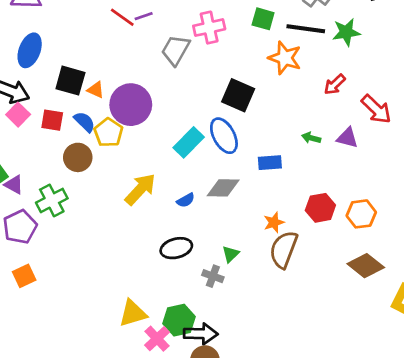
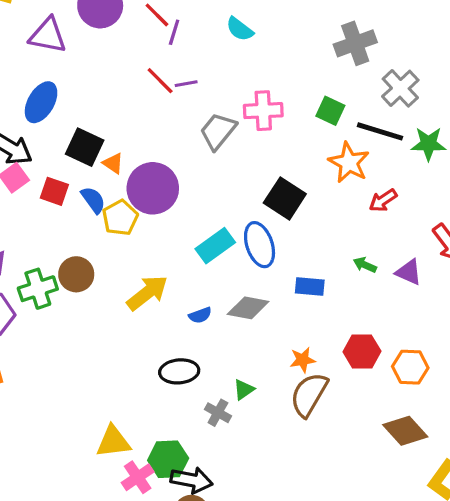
red arrow: (335, 84) -> (383, 200), moved
brown circle: (78, 157) -> (76, 274), moved

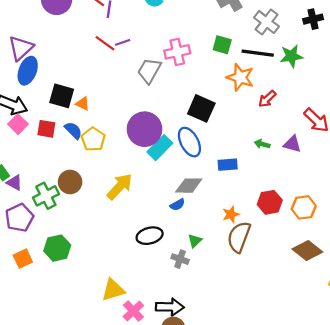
purple triangle: (48, 35) -> (21, 48), moved, turned -44
purple circle: (153, 188) -> (145, 129), moved
blue semicircle: (200, 315) -> (177, 205), moved
green hexagon: (168, 459) -> (57, 248), moved

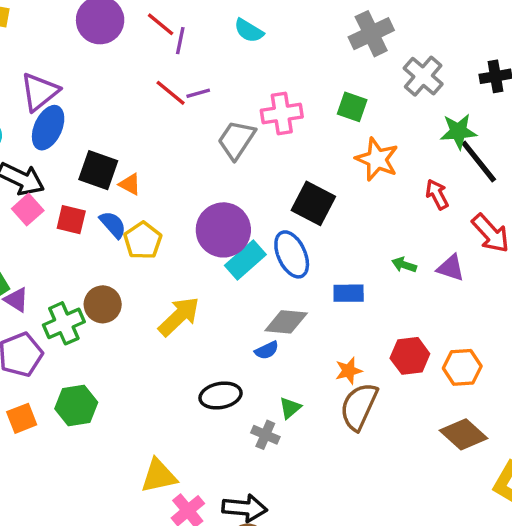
black line: (258, 53) -> (479, 161), moved, turned 40
red arrow: (267, 99) -> (437, 194), moved, turned 102

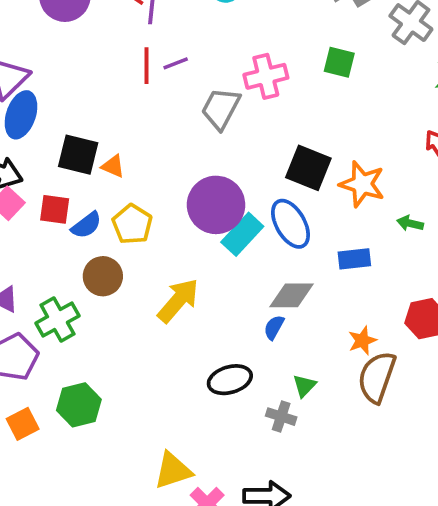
red line: (171, 93) -> (147, 66), turned 56
orange star: (377, 159) -> (362, 184), moved
blue semicircle: (113, 225) -> (86, 225), moved, turned 100
brown circle: (103, 304) -> (103, 276), moved
blue semicircle: (267, 350) -> (274, 327), turned 150

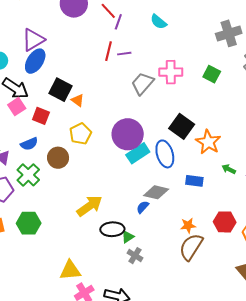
blue semicircle: (86, 225) -> (29, 144), moved
yellow arrow: (178, 300) -> (90, 206), moved
green cross: (57, 320) -> (28, 175), turned -30
green triangle: (304, 386) -> (128, 237), moved

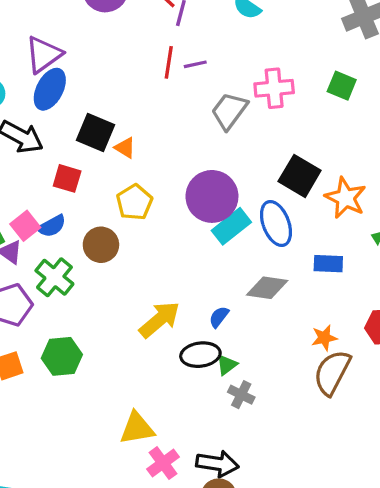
pink square: (17, 107) -> (25, 226), moved
blue semicircle: (143, 207) -> (219, 317), moved

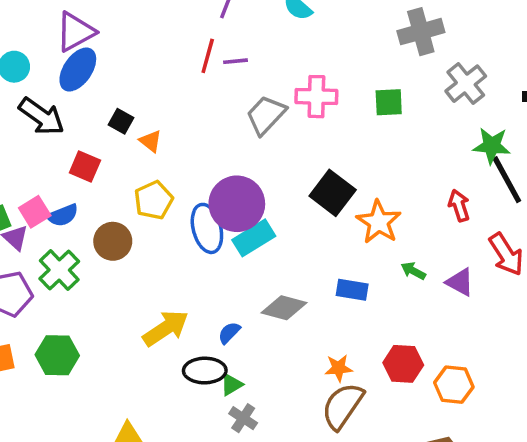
green square: (342, 86) -> (389, 102), turned -32
black square: (96, 133) -> (121, 121), size x0.6
blue ellipse: (276, 223) -> (207, 228), moved

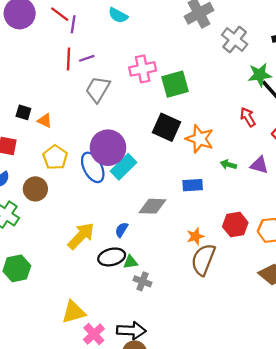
green square: (389, 102) -> (175, 84), moved, size x1.4
gray trapezoid: (266, 115) -> (98, 89), moved
green triangle: (231, 385) -> (130, 262), turned 35

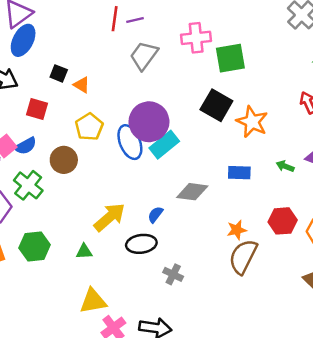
green arrow: (228, 165) -> (285, 166), moved
green triangle: (130, 262) -> (84, 251), moved

